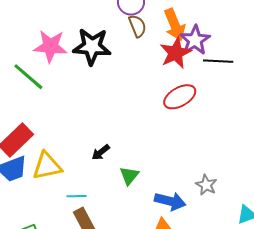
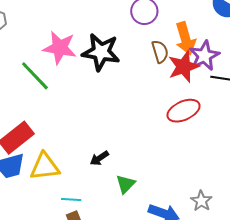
brown semicircle: (137, 26) -> (160, 52), moved

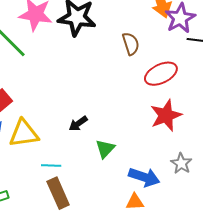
brown semicircle: (160, 52) -> (131, 44), moved
red star: (184, 67) -> (166, 115), moved

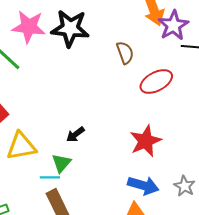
red star: (166, 115) -> (146, 141), moved
green triangle: (105, 149) -> (61, 163), moved
gray star: (181, 163) -> (185, 186), moved

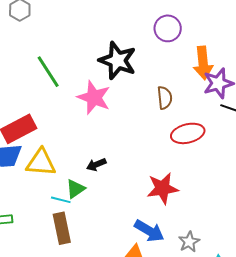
pink star: (29, 27) -> (94, 98), moved

